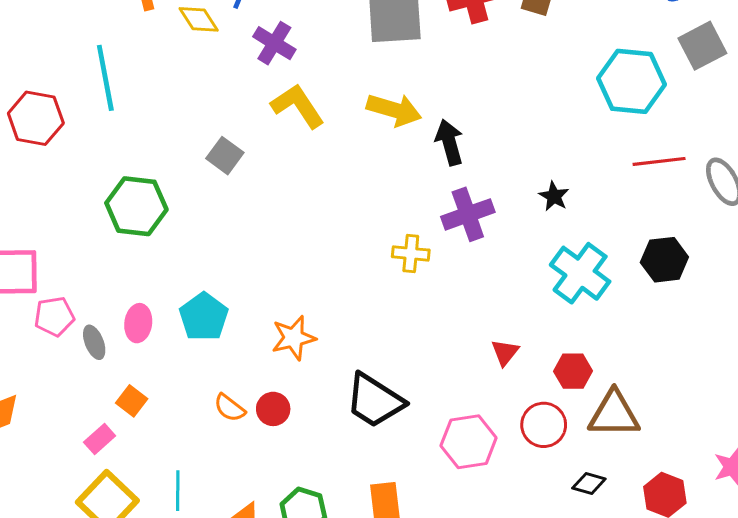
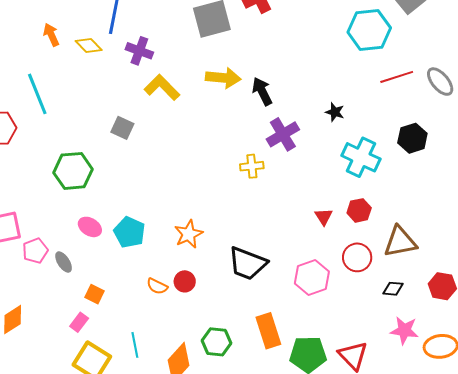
pink ellipse: (138, 323) -> (90, 227), moved, turned -55
red hexagon: (573, 371) -> (359, 210), moved

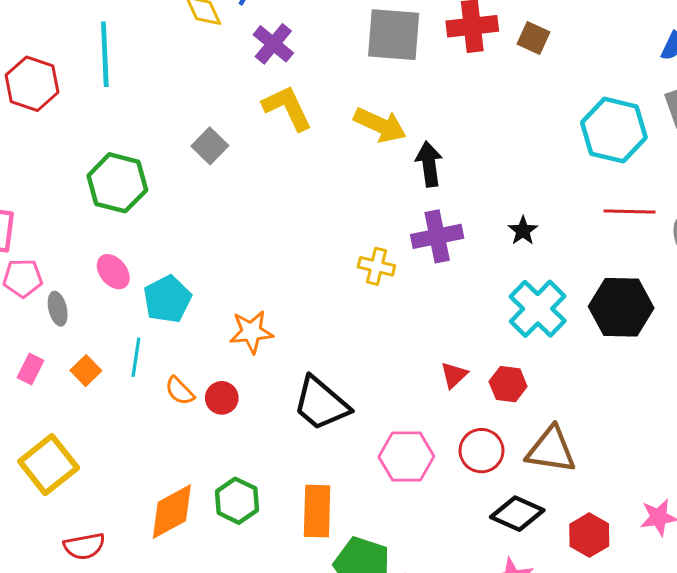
black hexagon: (412, 138) -> (621, 307), size x1.4
black diamond: (393, 289) -> (517, 514), size x1.6
pink rectangle: (79, 322) -> (31, 369), moved, turned -30
cyan line: (135, 345) -> (136, 357), moved

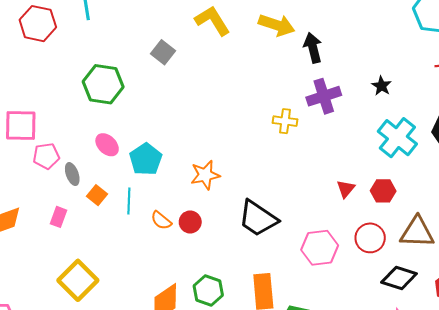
orange square: (86, 371) -> (97, 195), moved

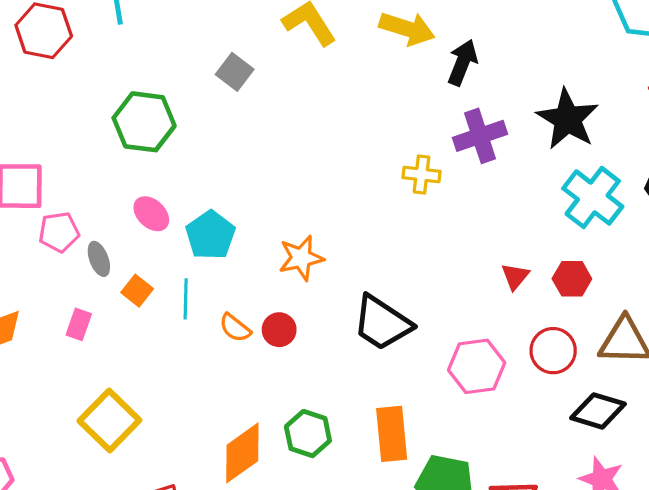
black arrow: (313, 48) -> (463, 62), turned 36
black star: (381, 86) -> (568, 119), size x2.0

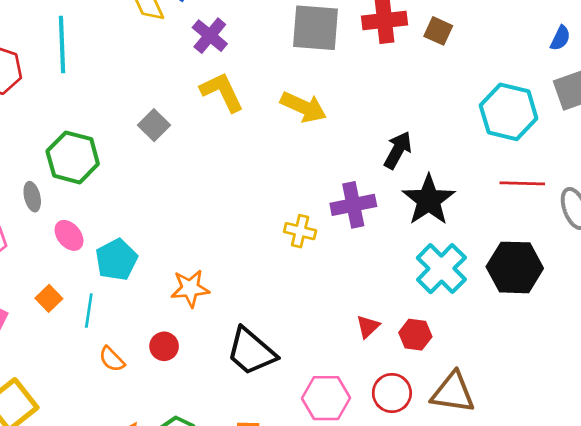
black arrow: (463, 62) -> (398, 150), moved
gray ellipse: (99, 259) -> (32, 197), moved
orange semicircle: (235, 328) -> (112, 359), moved

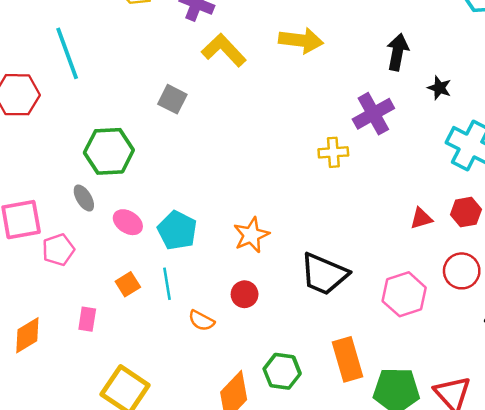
black star: (429, 200) -> (439, 88), size x0.5
orange square: (49, 298) -> (128, 284), turned 30
red triangle: (368, 327) -> (421, 218), turned 45

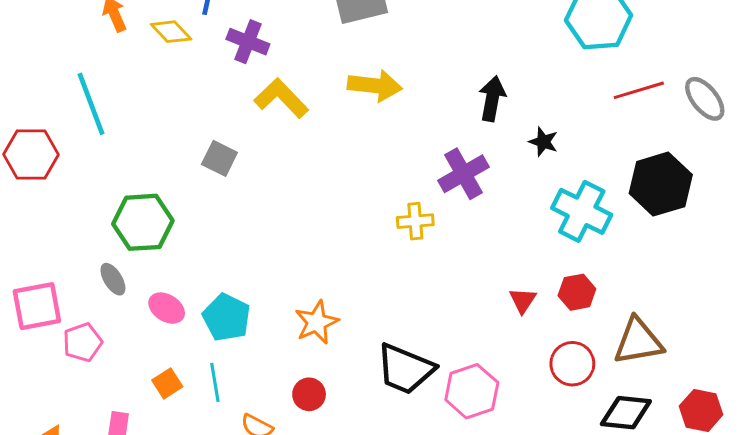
red triangle: (421, 218) -> (523, 300), turned -40
pink hexagon: (404, 294) -> (472, 391), moved

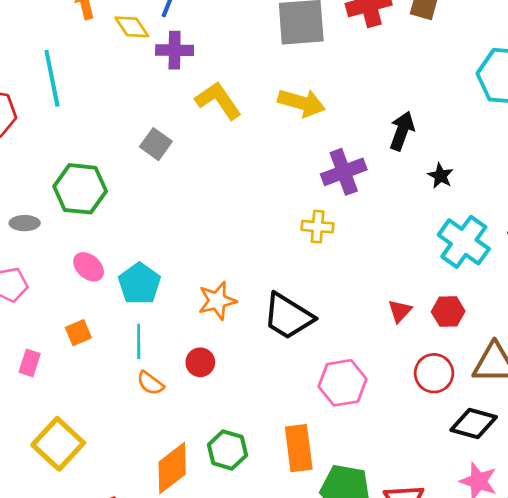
purple cross: (248, 42) -> (175, 50), moved, turned -30
purple cross: (464, 174) -> (344, 172), moved
gray ellipse: (113, 279) -> (25, 223), moved, turned -68
black trapezoid: (405, 369) -> (288, 316), moved
cyan line: (215, 382) -> (139, 341), moved

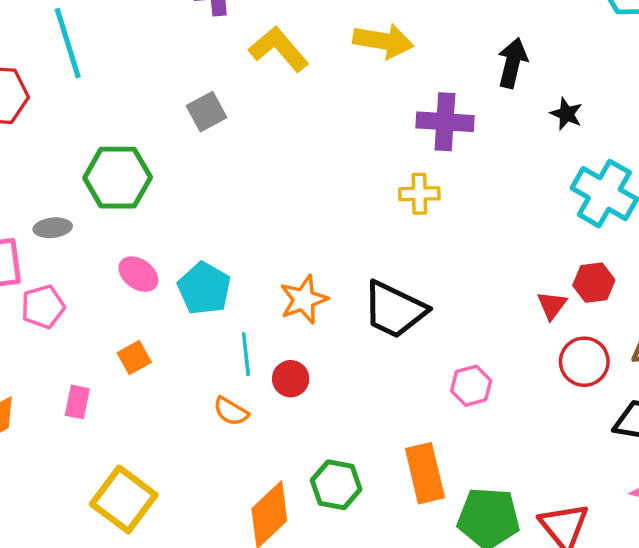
gray square: (156, 144) -> (206, 112), turned 32
purple cross: (344, 172) -> (445, 122), turned 30
red triangle: (400, 311) -> (552, 305), moved
cyan line: (139, 341) -> (246, 354), moved
pink hexagon: (342, 383) -> (471, 386), size x0.7

